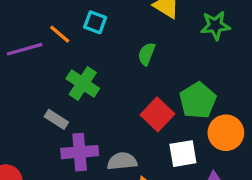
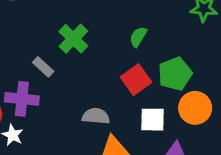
green semicircle: (147, 54) -> (138, 37), moved
purple cross: (80, 152) -> (22, 99), moved

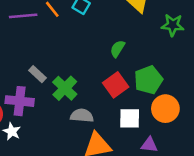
green cross: (73, 39) -> (65, 88), moved

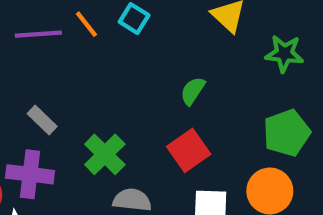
gray rectangle: (38, 74) -> (42, 120), moved
green pentagon: (148, 80) -> (287, 133), moved

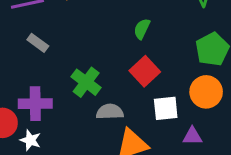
gray rectangle: (42, 120) -> (38, 43), moved

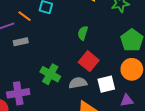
gray rectangle: (38, 43) -> (21, 42), moved, turned -40
gray semicircle: (110, 112) -> (78, 83), moved

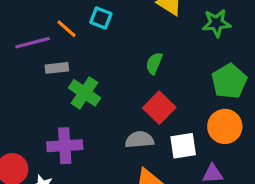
green cross: (50, 74) -> (85, 93), moved
purple cross: (18, 93) -> (65, 146), moved

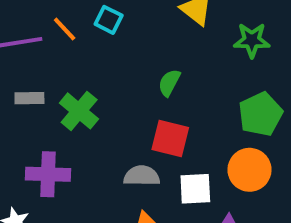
gray rectangle: (57, 68) -> (29, 98), moved
red square: (159, 108) -> (170, 138), turned -36

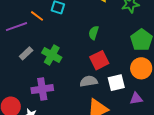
gray rectangle: (29, 98) -> (26, 53), turned -32
red square: (170, 138) -> (99, 60), turned -30

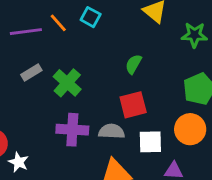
purple cross: (42, 89) -> (72, 130), moved

